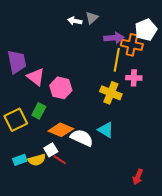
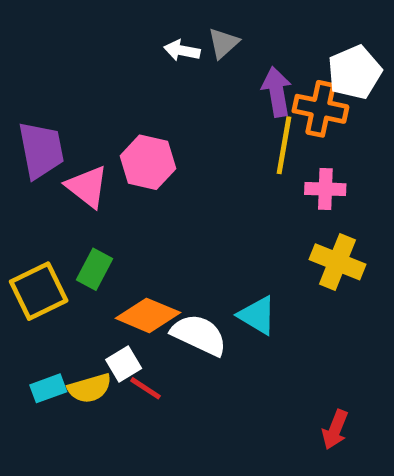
purple arrow: (114, 38) -> (277, 92), turned -96
pink hexagon: (61, 88) -> (148, 162), moved
yellow cross: (111, 93) -> (337, 262), moved

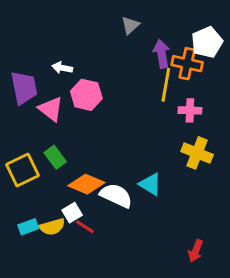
white arrow: (182, 50) -> (62, 68), moved
green rectangle: (94, 269) -> (55, 157), turned -65

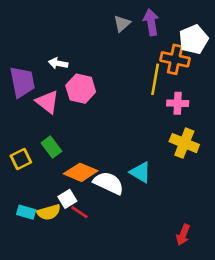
purple arrow: (162, 54) -> (151, 22), moved
yellow square: (22, 170) -> (21, 159), size x0.7
cyan rectangle: (28, 227) -> (26, 212), turned 36

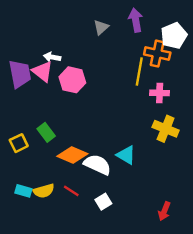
gray triangle: (122, 23) -> (101, 27), moved
pink triangle: (47, 102) -> (43, 71), moved
white square: (67, 199) -> (103, 202), moved

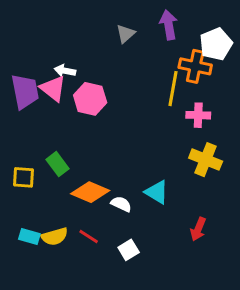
yellow square: (19, 143) -> (23, 177), turned 30
white semicircle: (97, 165) -> (121, 204), size x0.6
red arrow: (164, 211) -> (198, 229), moved

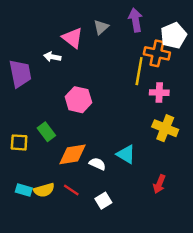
pink triangle: (53, 89) -> (73, 38), moved
pink hexagon: (90, 99) -> (78, 100), moved
orange diamond: (90, 192) -> (73, 154), turned -32

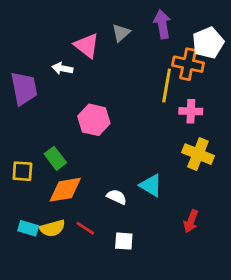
orange diamond: (73, 154) -> (65, 190), moved
white square: (103, 201) -> (124, 241), turned 35

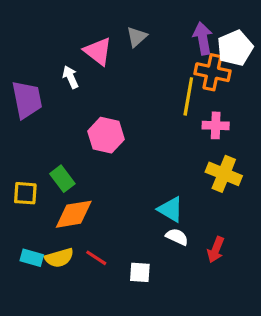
purple arrow: (162, 24) -> (203, 38), moved
white arrow: (62, 68) -> (70, 77), turned 54
white semicircle: (117, 197) -> (177, 237), moved

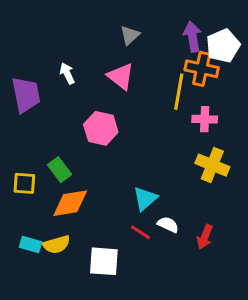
pink triangle: (98, 51) -> (121, 76), moved
cyan triangle: (171, 209) -> (145, 199), moved, turned 48
red line: (96, 258) -> (141, 232), moved
white square: (140, 272) -> (104, 261), moved, size x1.5

